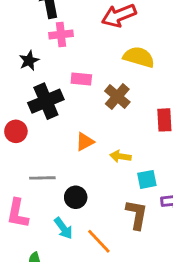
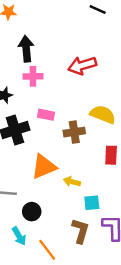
yellow semicircle: (139, 57) -> (103, 114), moved
brown cross: (117, 97) -> (74, 132), turned 35
orange triangle: (85, 142) -> (44, 167), size x1.6

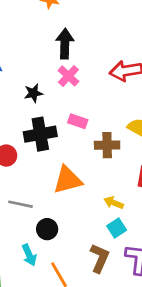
pink cross: (33, 76) -> (68, 76), turned 36
yellow arrow: (72, 182) -> (114, 203), moved
cyan square: (92, 203) -> (117, 228), turned -35

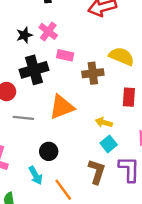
pink cross: (68, 76) -> (48, 31), moved
gray line: (21, 204) -> (23, 118), moved

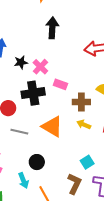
pink cross: (48, 31) -> (40, 67), moved
black star: (24, 35) -> (21, 62), moved
orange triangle: (62, 107) -> (52, 127), turned 45
yellow arrow: (104, 122) -> (84, 124), moved

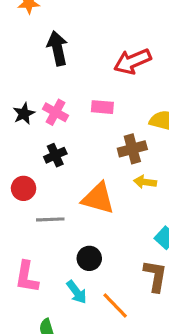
pink rectangle: (60, 84) -> (102, 107), moved
black cross: (33, 93) -> (55, 155), size x0.6

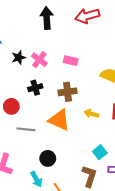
red arrow: (132, 61) -> (87, 16), moved
brown cross: (132, 149) -> (68, 92), moved

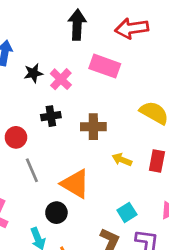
pink rectangle: (71, 61) -> (105, 66), moved, size x1.5
orange triangle: (59, 120) -> (75, 184), moved
gray line: (26, 129) -> (32, 170), turned 54

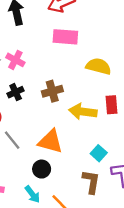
pink rectangle: (105, 66) -> (65, 37), moved
yellow arrow: (122, 160) -> (83, 112), size x1.6

